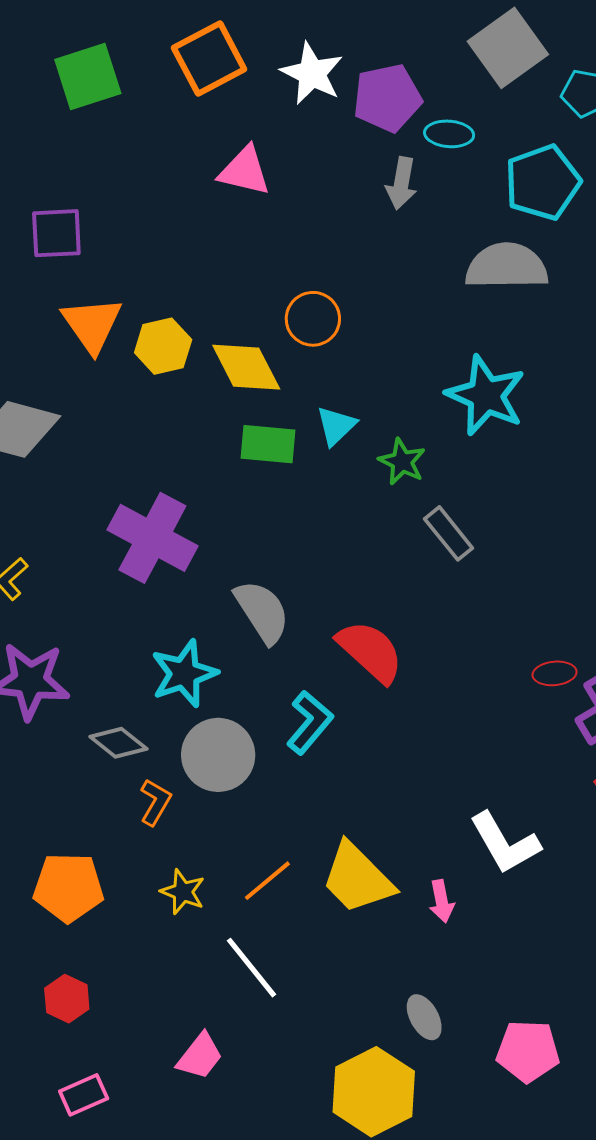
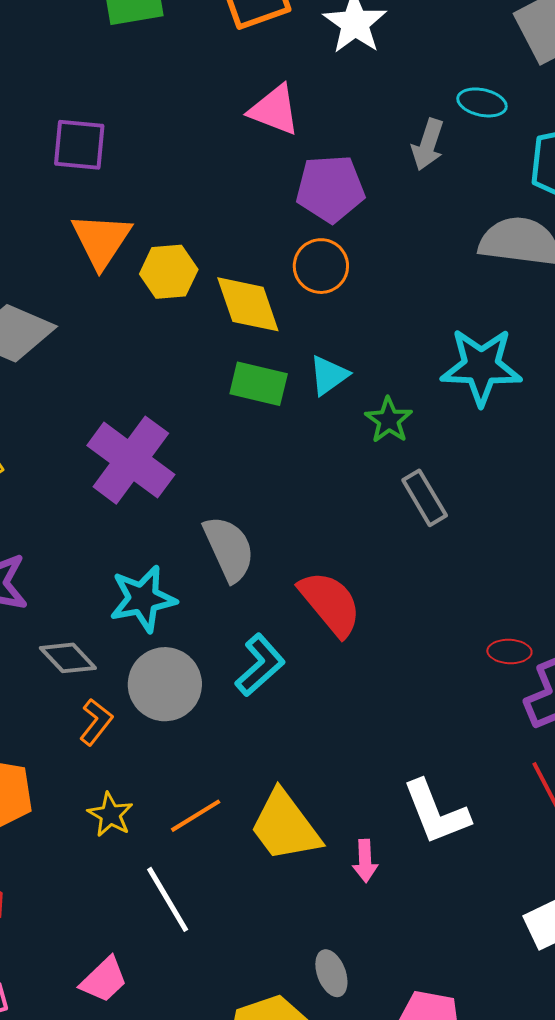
purple pentagon: (387, 98) -> (330, 189), moved
cyan star: (486, 395) -> (481, 367), turned -30

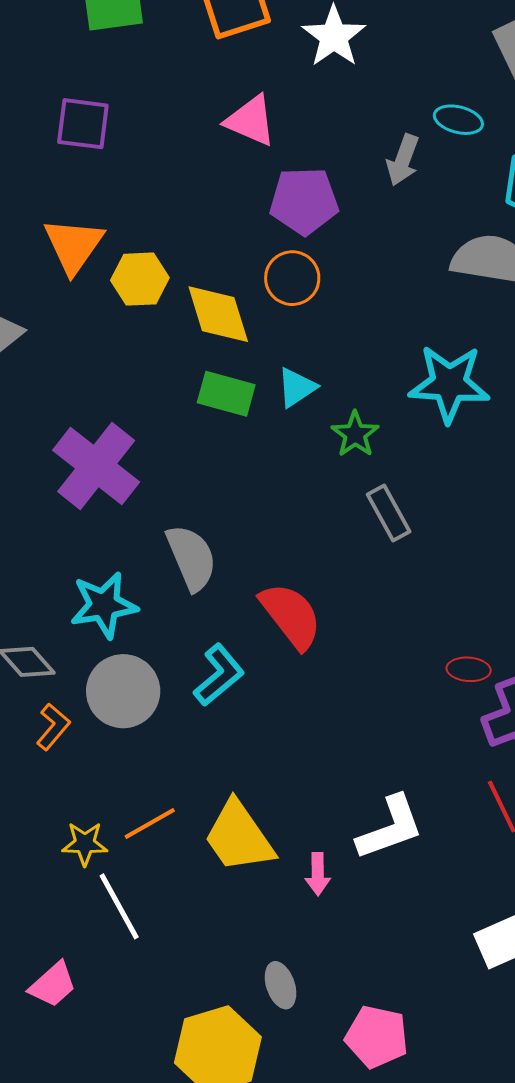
purple square: (79, 145) -> (83, 124), moved
white L-shape: (436, 812) -> (390, 828), turned -90
yellow star: (110, 815) -> (85, 844), moved, turned -30

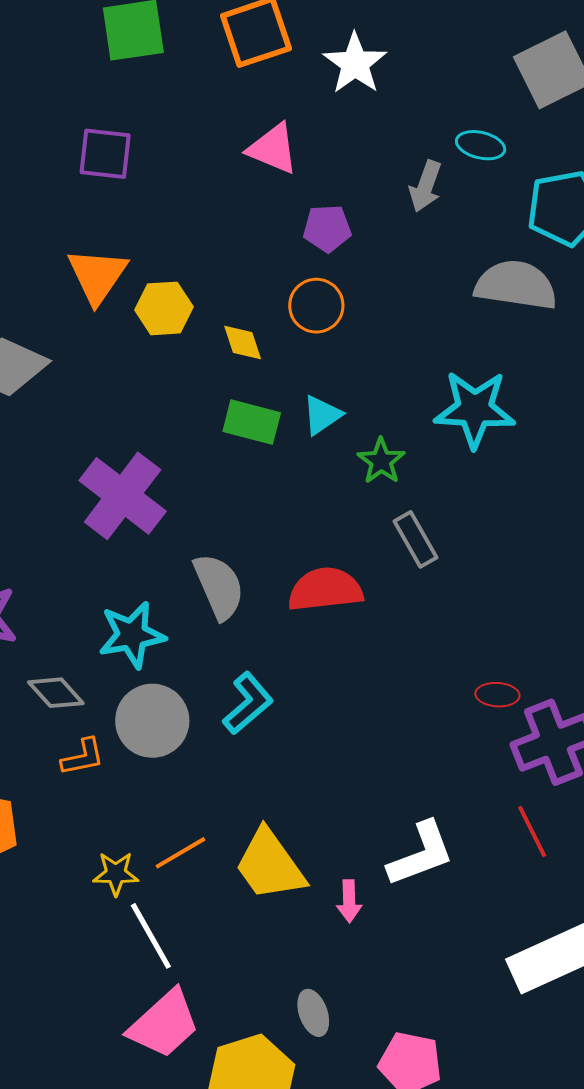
purple pentagon: (304, 201) -> (327, 228), size x0.7
yellow diamond: (218, 314) -> (243, 343), size x0.6
red semicircle: (291, 616) -> (325, 589), moved, turned -58
orange L-shape: (53, 727) -> (83, 757), turned 39
pink trapezoid: (53, 985) -> (164, 1024), moved, size x1.5

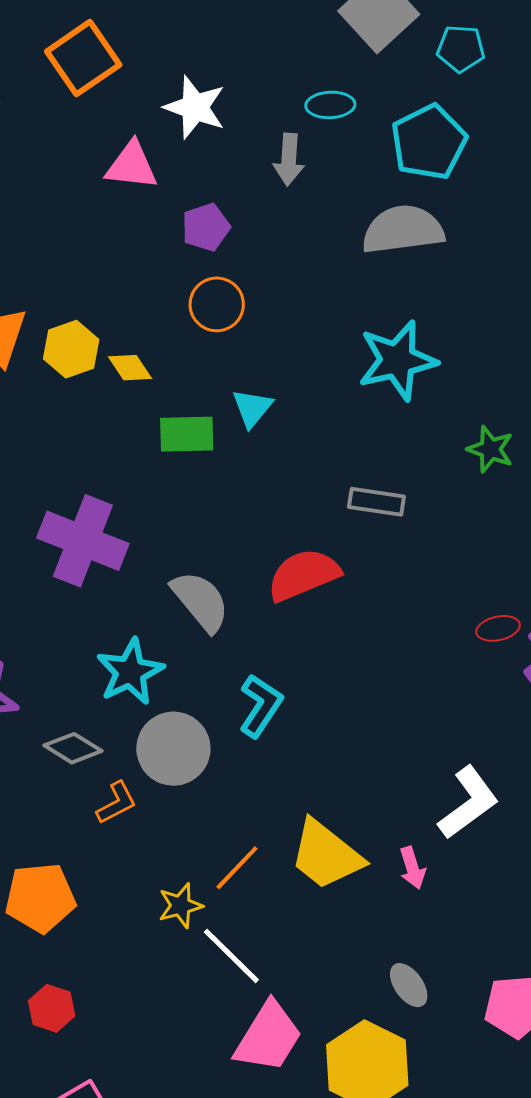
white star: (355, 63) -> (195, 107), moved
yellow diamond: (243, 343) -> (130, 368), moved
green star: (381, 461) -> (490, 449), moved
gray rectangle: (415, 539) -> (376, 502), turned -36

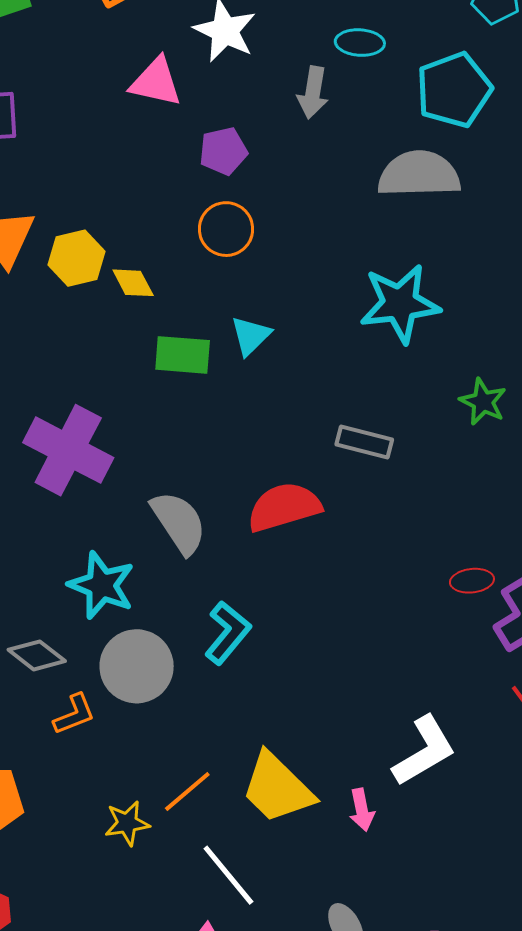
cyan star: (130, 672) -> (102, 585), turned -30
white line: (231, 956) -> (228, 875), moved

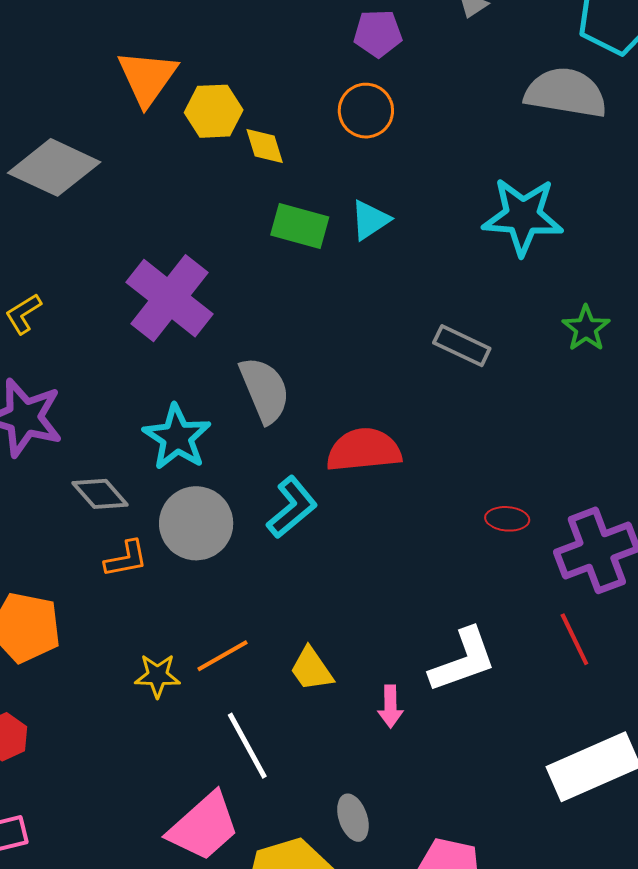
red semicircle: (284, 507) -> (364, 450), moved
red ellipse: (472, 581) -> (507, 519), moved
yellow trapezoid: (277, 788) -> (312, 669), size x0.6

